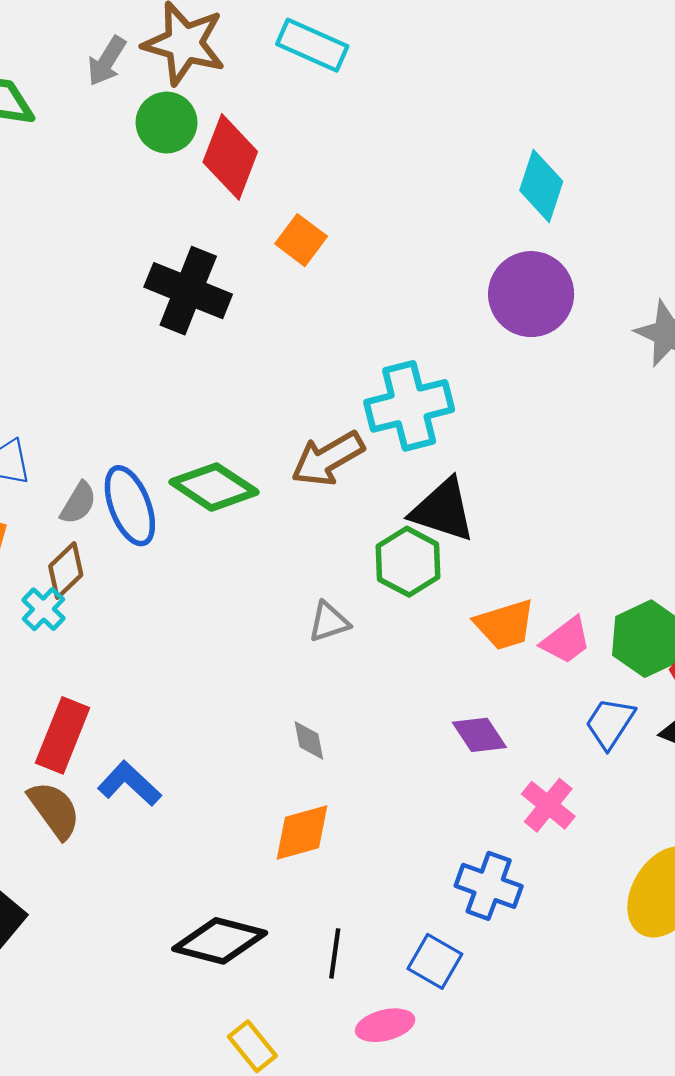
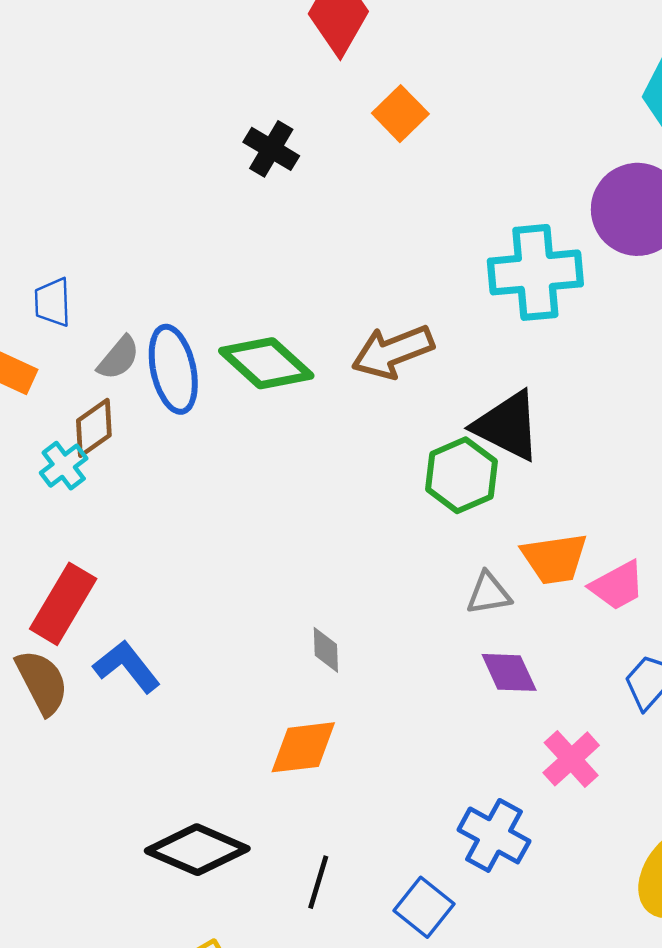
black cross: (188, 291) -> (271, 149), size x0.6
cyan cross: (409, 406) -> (535, 272), moved
gray triangle: (329, 622) -> (489, 594), moved

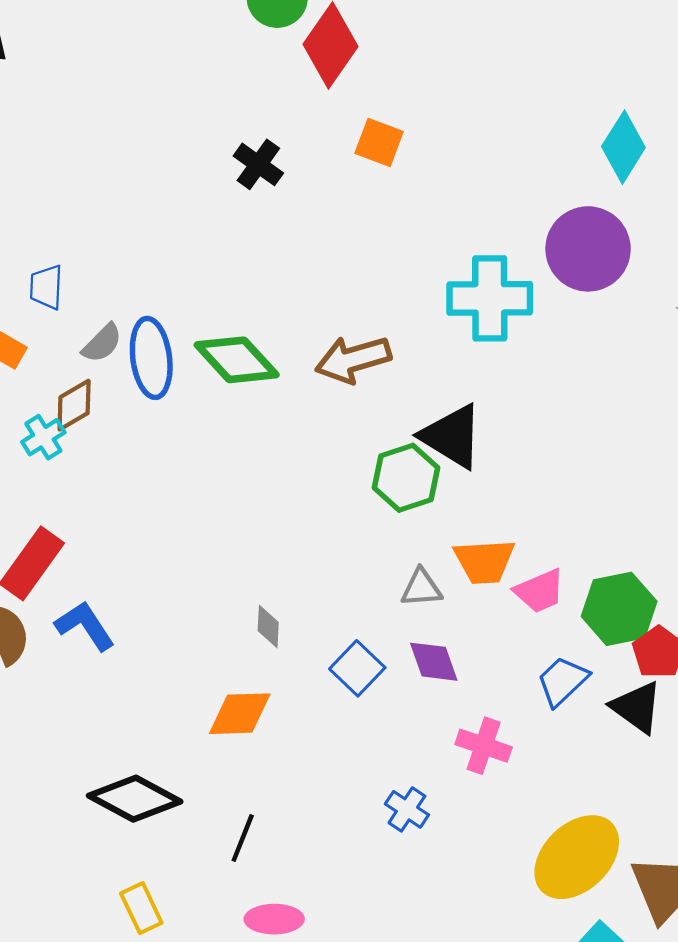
orange square: (400, 114) -> (379, 142), turned -30
pink cross: (571, 759) -> (484, 746), turned -34
blue cross: (494, 835) -> (407, 809), size x0.7
blue square: (424, 907) -> (357, 668), moved

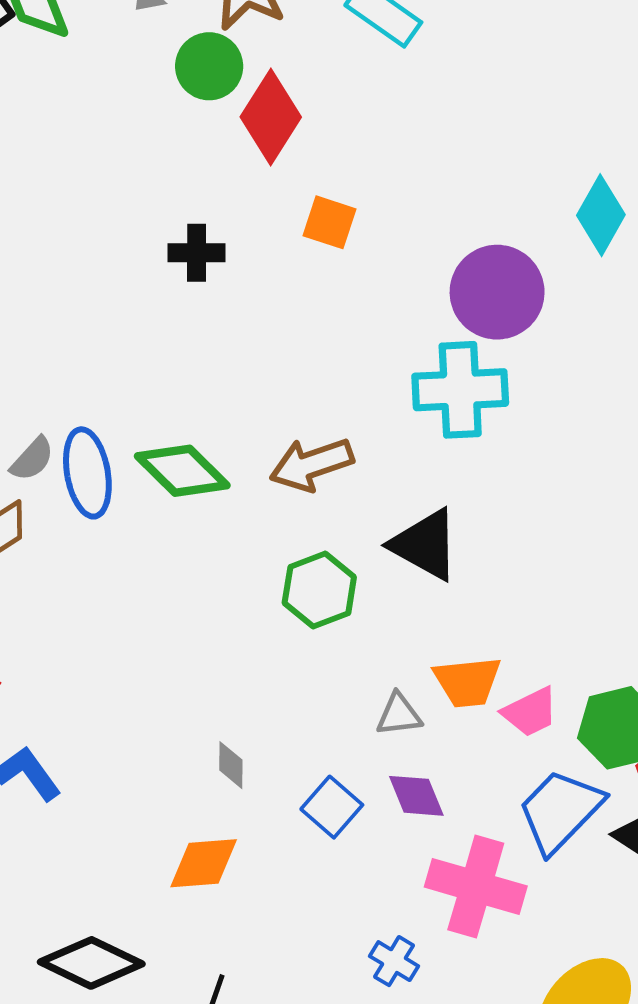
black cross: (258, 164) -> (197, 253), turned -33
purple circle: (588, 249) -> (497, 292), moved
green hexagon: (406, 478) -> (319, 590), moved
blue trapezoid: (562, 681) -> (560, 811), size x1.5
pink cross: (484, 746) -> (476, 887), size x1.6

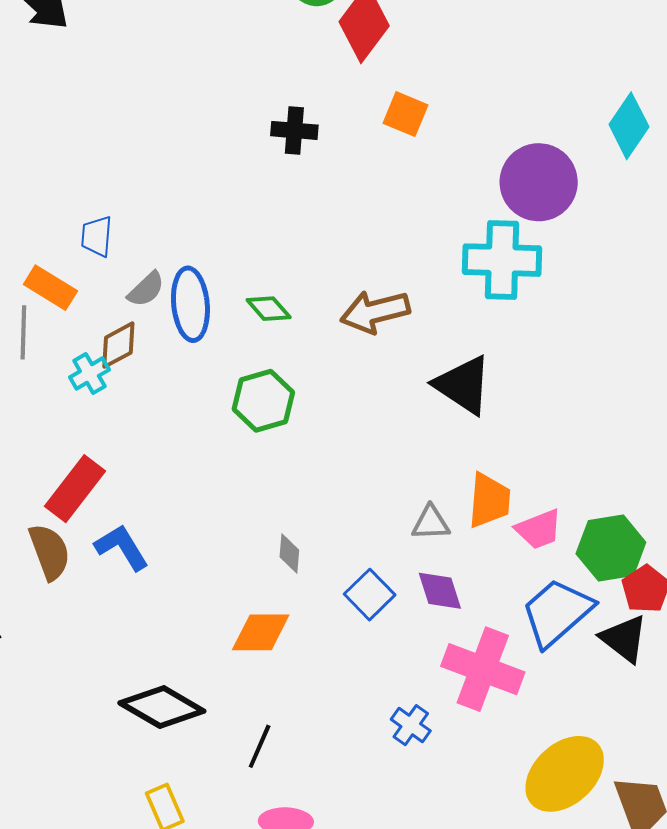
green diamond: (182, 471) -> (269, 309), size x0.6
green hexagon: (319, 590) -> (263, 401), moved
orange trapezoid: (467, 682) -> (489, 500), turned -84

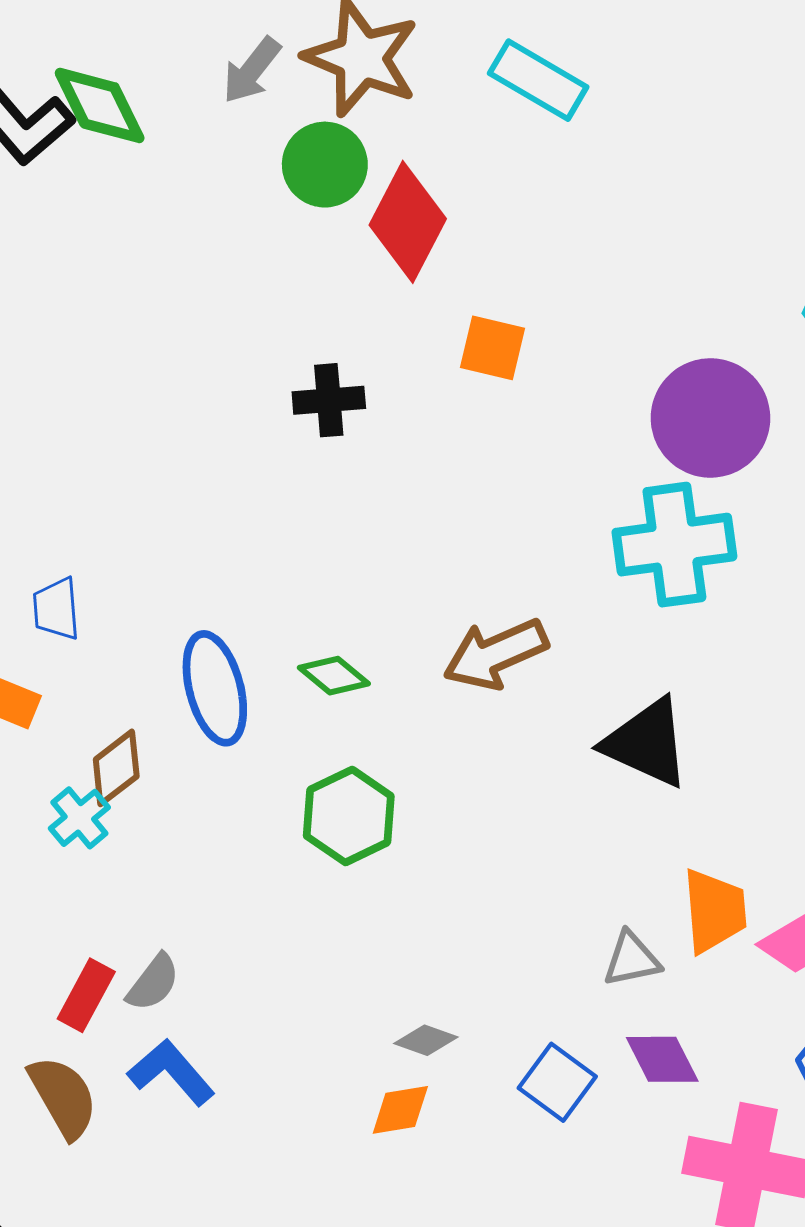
gray semicircle: (146, 289) -> (153, 983), moved
red rectangle: (75, 489) -> (86, 995), size x0.7
gray diamond: (289, 554) -> (426, 1040), turned -66
orange diamond: (261, 632) -> (400, 1110), moved, size x0.7

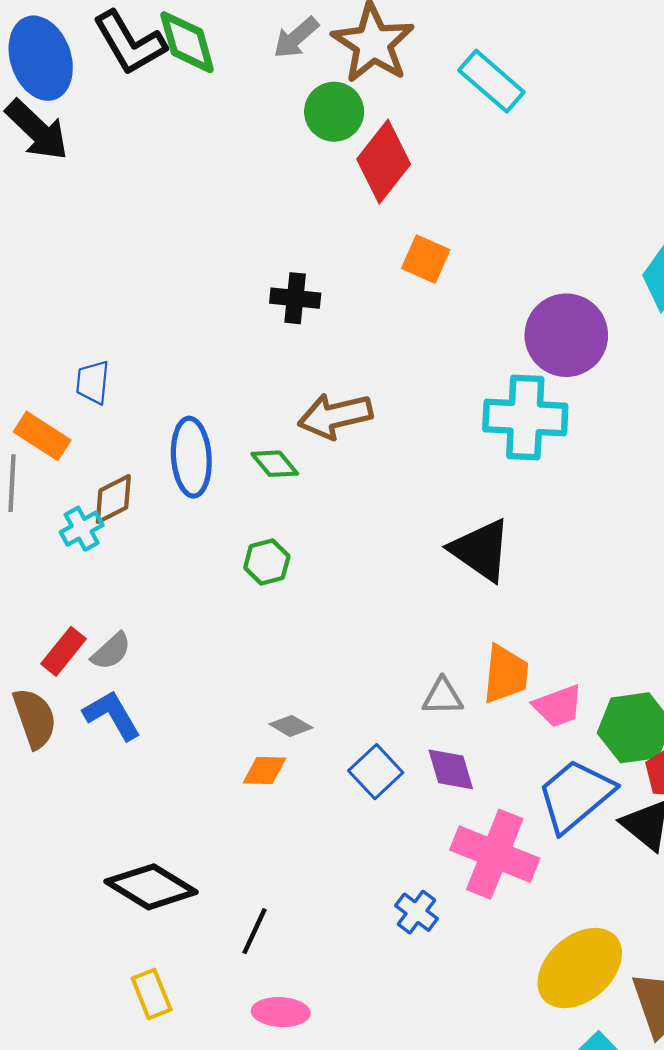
black cross: (329, 400) -> (295, 298), moved
brown arrow: (496, 654) -> (335, 416), moved
green hexagon: (349, 816) -> (267, 562), size x0.7

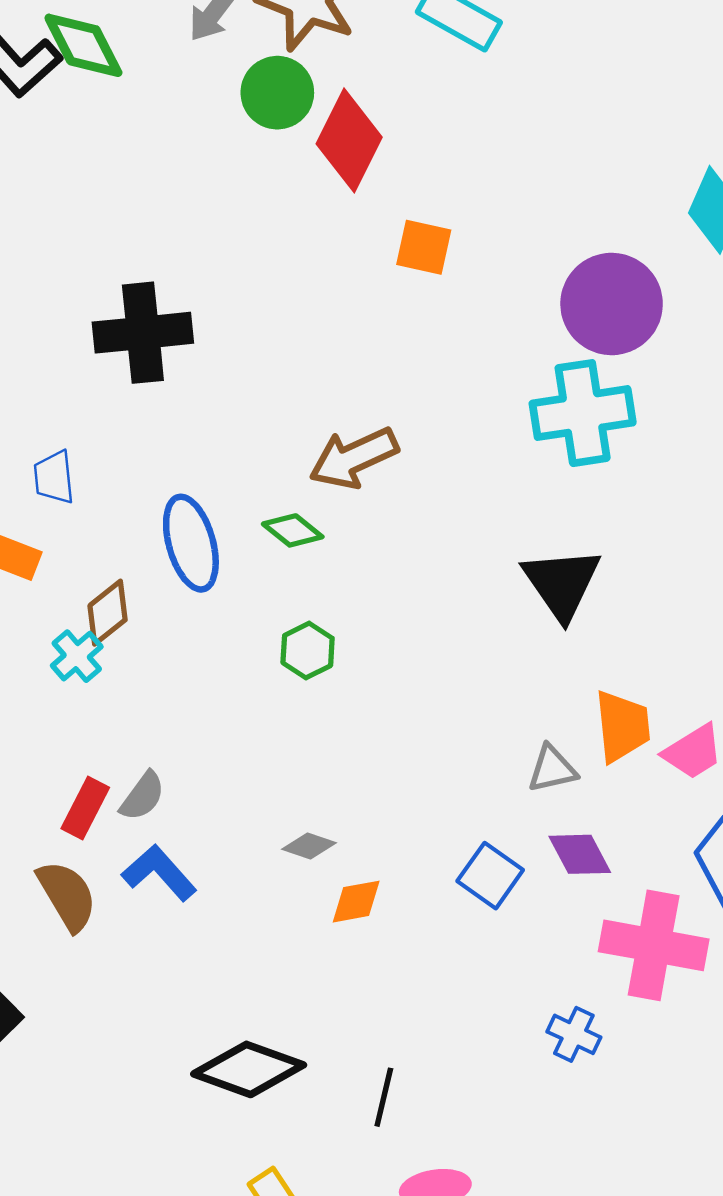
black cross: (295, 298) -> (143, 333), moved, size x1.6
black triangle: (481, 550) -> (562, 583), turned 32
gray diamond: (291, 726) -> (309, 846), moved

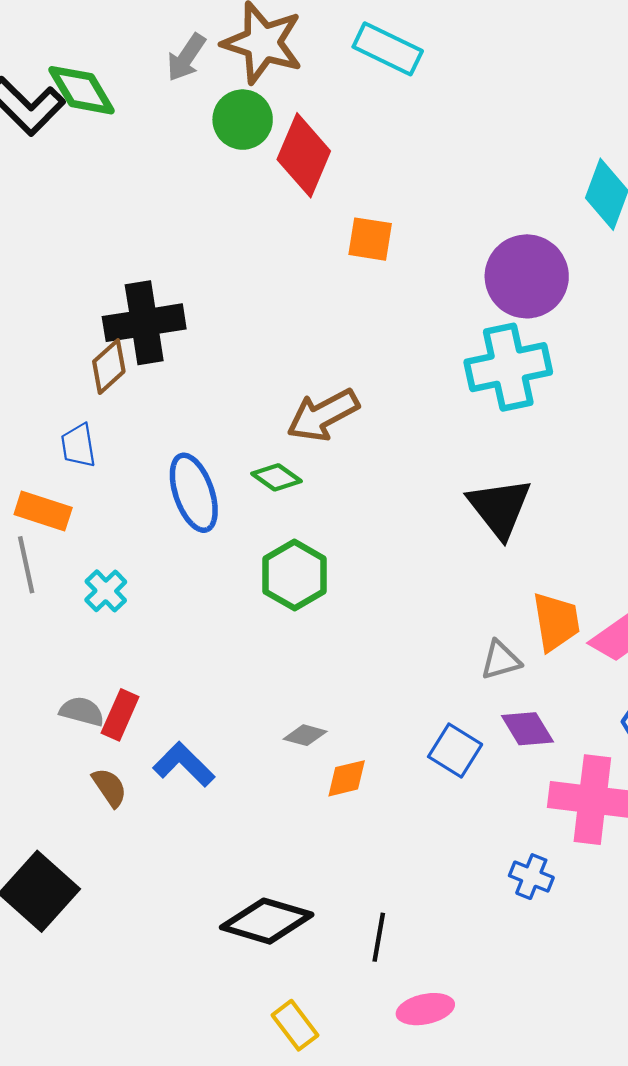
brown diamond: (108, 613) -> (109, 367), moved
green hexagon: (308, 650) -> (295, 575), size x1.5
gray semicircle: (142, 796) -> (82, 711), moved, turned -108
brown semicircle: (67, 896) -> (109, 787), size x0.7

